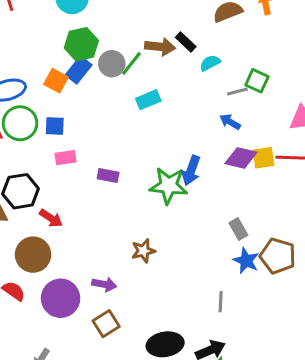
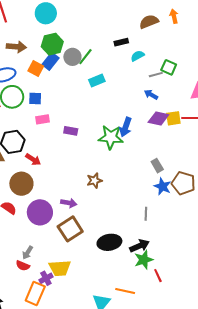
black rectangle: (186, 42) -> (121, 42), turned -56
brown arrow: (160, 47) -> (16, 47), moved
brown square: (106, 324) -> (70, 229), size x1.4

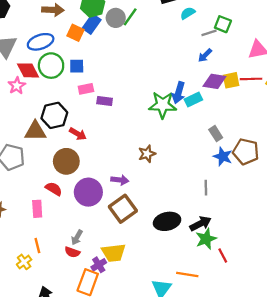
cyan rectangle: (97, 80) -> (193, 99), moved
blue arrow: (151, 95) -> (205, 55), turned -72
purple rectangle: (71, 131) -> (105, 101), moved

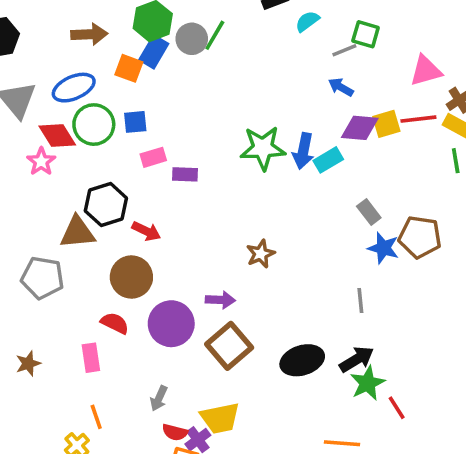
blue arrow: (205, 55) -> (341, 87), turned 80
green star: (163, 105) -> (263, 148), moved
red semicircle: (72, 252) -> (175, 432), moved

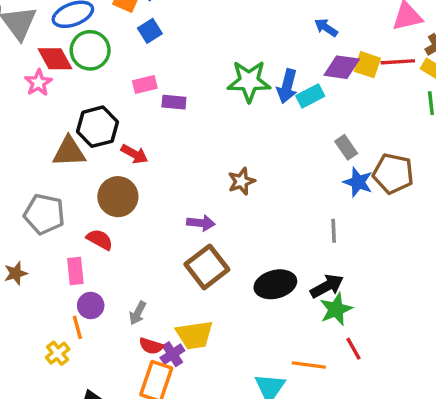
blue square: (135, 122) -> (150, 31), moved, turned -30
yellow square: (386, 124) -> (367, 65), turned 32
gray pentagon: (42, 278) -> (44, 214), moved
purple circle: (171, 324) -> (91, 305), moved, size x0.6
red line: (397, 408) -> (354, 349), moved

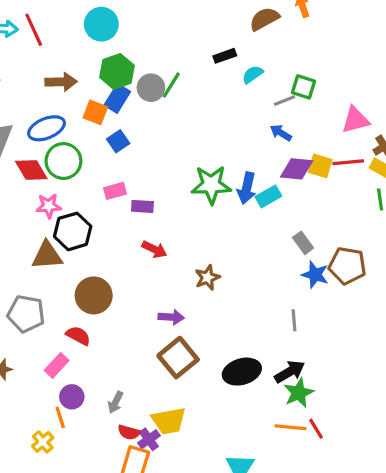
pink star: (38, 83) -> (49, 206), moved, turned 30
red arrow: (134, 154) -> (154, 249), moved
pink rectangle: (75, 271) -> (57, 365), turned 50
orange line: (309, 365) -> (290, 427), moved

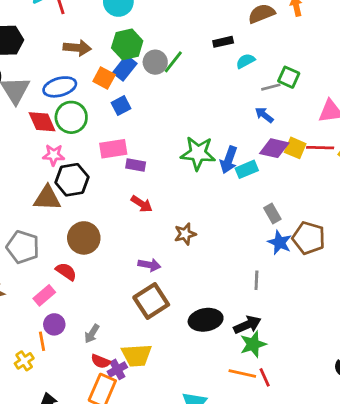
pink rectangle: (115, 191) -> (113, 149), size x1.4

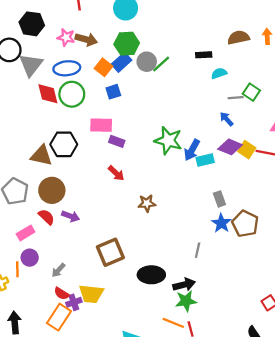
pink star: (54, 155) -> (66, 37), moved
brown circle: (84, 238) -> (52, 190), moved
purple arrow: (149, 265) -> (71, 216), moved

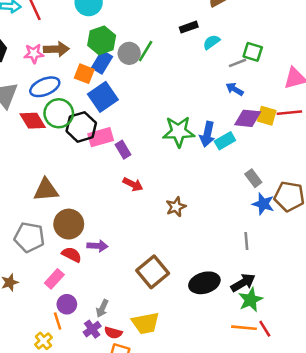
blue square: (113, 92) -> (103, 97), size x1.6
purple rectangle: (117, 141) -> (123, 150), turned 56
black hexagon: (64, 144) -> (81, 127), moved
purple cross: (74, 302) -> (92, 329), moved

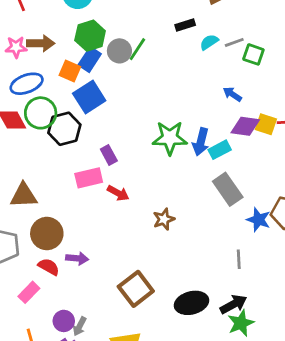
gray line: (237, 63) -> (234, 42), moved
pink rectangle: (101, 137) -> (89, 178), moved
gray rectangle: (253, 178) -> (228, 189), moved, size x1.6
purple circle: (67, 304) -> (64, 321), moved

